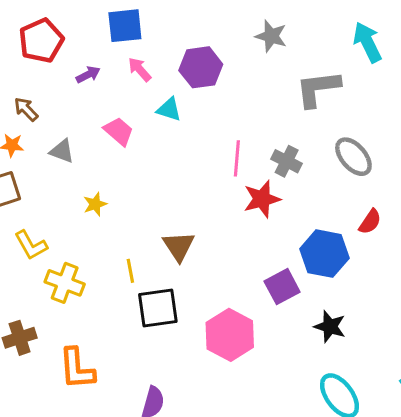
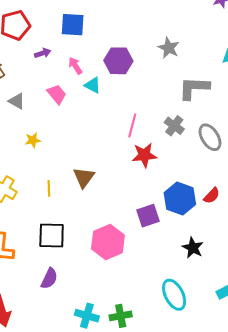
pink arrow: (140, 69) -> (75, 66), moved
gray cross: (287, 161) -> (174, 126), moved
red semicircle: (370, 222) -> (212, 196), moved
black square: (158, 308) -> (52, 235), moved
black star: (330, 327) -> (193, 248), moved

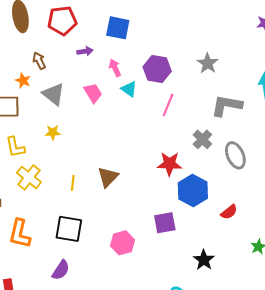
gray triangle: (17, 101) -> (53, 94), size x1.4
pink line: (132, 125) -> (168, 105), moved
yellow star: (33, 140) -> (53, 132), moved
blue hexagon: (180, 198) -> (193, 191), moved
pink hexagon: (108, 242) -> (122, 243), size x0.7

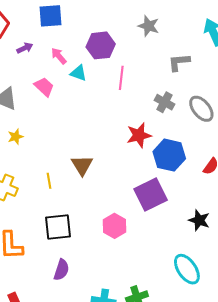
gray L-shape: (227, 106) -> (179, 62), size x0.7
purple square: (165, 223) -> (151, 195), size x1.4

